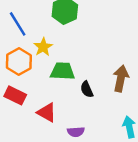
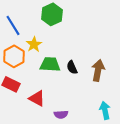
black semicircle: (87, 89) -> (72, 67), moved

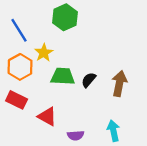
black semicircle: (72, 67) -> (89, 80), turned 64
cyan arrow: (105, 110) -> (113, 131), moved

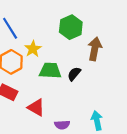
green hexagon: (65, 17) -> (71, 27), moved
brown arrow: (119, 83) -> (95, 49), moved

